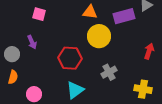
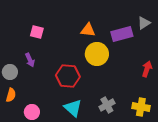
gray cross: (109, 72) -> (107, 105), moved
cyan triangle: (75, 90) -> (73, 108), turned -42

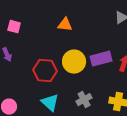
purple rectangle: (122, 34) -> (101, 59), moved
yellow circle: (97, 54) -> (74, 62), moved

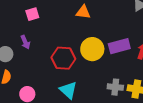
pink square: (14, 27) -> (32, 14), turned -32
gray cross: (84, 100) -> (115, 87), moved, turned 35

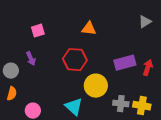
yellow circle: (92, 49) -> (96, 86), moved
red hexagon: (63, 58) -> (75, 60), moved

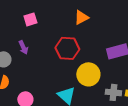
orange triangle: (89, 29) -> (81, 17), turned -35

